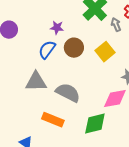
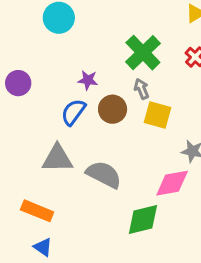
gray arrow: (116, 25) -> (142, 89), moved
yellow square: (105, 52) -> (157, 115), turned -36
orange rectangle: (53, 120) -> (37, 211), moved

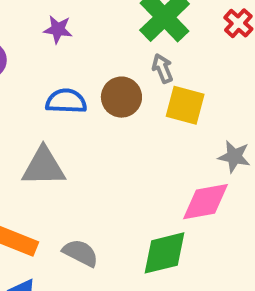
purple star: (88, 80) -> (58, 29), moved
blue semicircle: (73, 112) -> (66, 101), turned 56
gray semicircle: (104, 174) -> (80, 253), moved, size x0.7

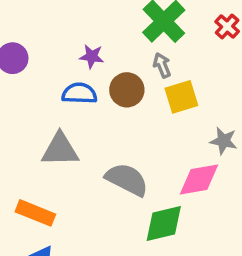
purple star: (58, 29) -> (92, 56), moved
yellow square: (185, 105) -> (181, 97), turned -32
gray semicircle: (80, 253) -> (127, 180), moved, size x1.4

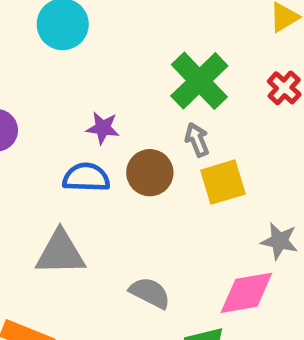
gray semicircle: (127, 180) -> (150, 293), size x0.7

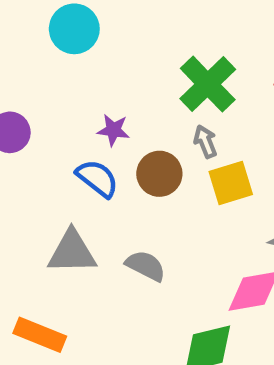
blue semicircle: (86, 177) -> (97, 178), turned 36
gray semicircle: (150, 293) -> (146, 266), moved

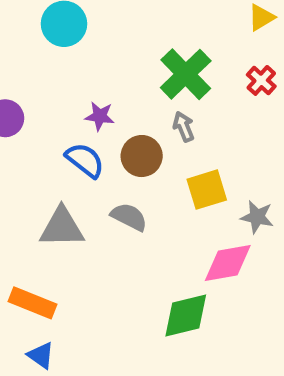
yellow square: (231, 183) -> (207, 190), moved
gray semicircle: (146, 266) -> (129, 217), moved

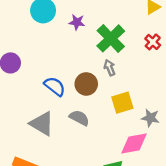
purple star: (100, 116) -> (77, 22), moved
gray triangle: (62, 227) -> (42, 124), turned 32

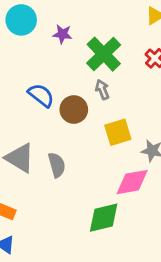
blue semicircle: (55, 86) -> (41, 95), moved
gray semicircle: (79, 118) -> (57, 165), moved, turned 48

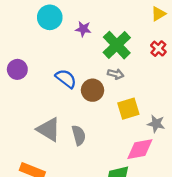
gray arrow: (102, 90) -> (116, 74), turned 126

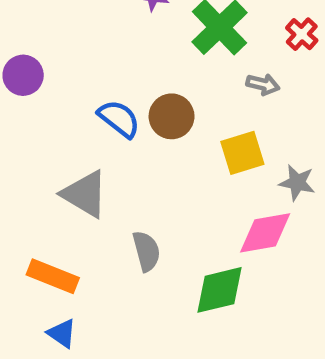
gray arrow: (116, 74) -> (263, 84), moved
blue semicircle: (66, 79) -> (119, 119), moved
gray semicircle: (79, 135) -> (146, 251), moved

